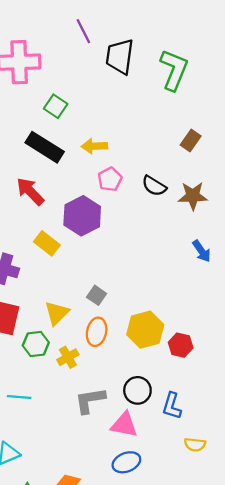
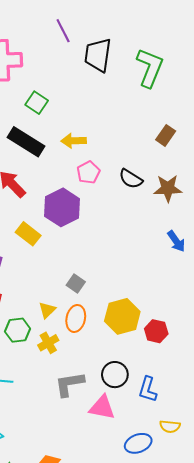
yellow triangle: (57, 313) -> (47, 310), moved, size x0.7
blue ellipse: (126, 462) -> (138, 443), moved

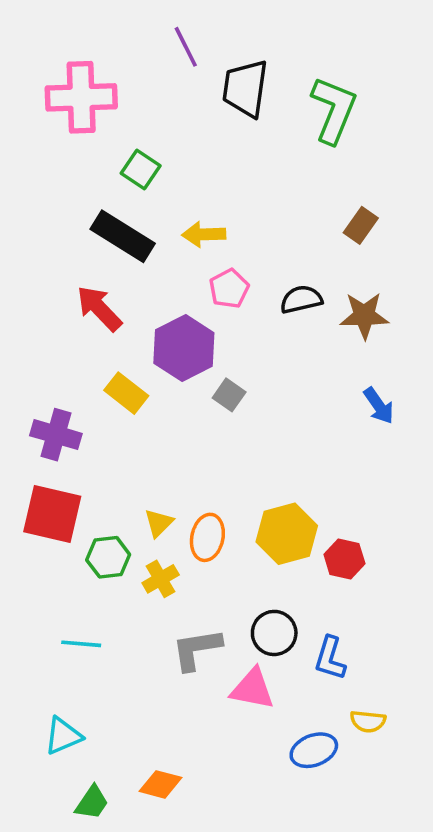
black semicircle: (131, 179) -> (301, 299), turned 135
gray square: (76, 284) -> (229, 395), moved

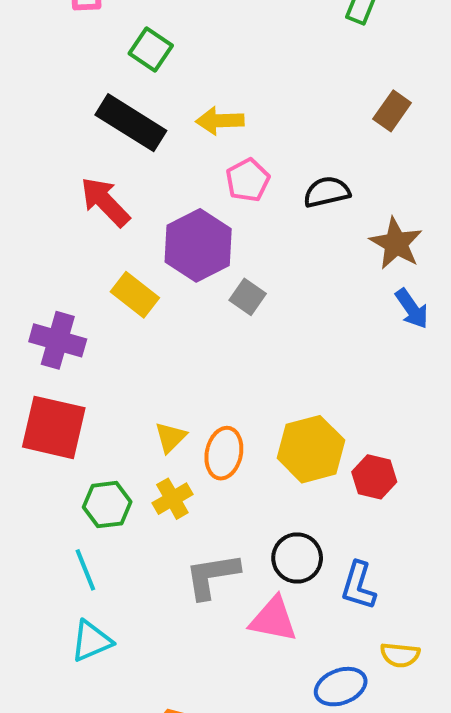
brown star: (364, 316) -> (396, 243), moved, turned 30
green hexagon: (108, 557) -> (107, 505), moved
cyan line: (81, 644) -> (85, 570), turned 63
cyan triangle: (63, 736) -> (91, 641), moved

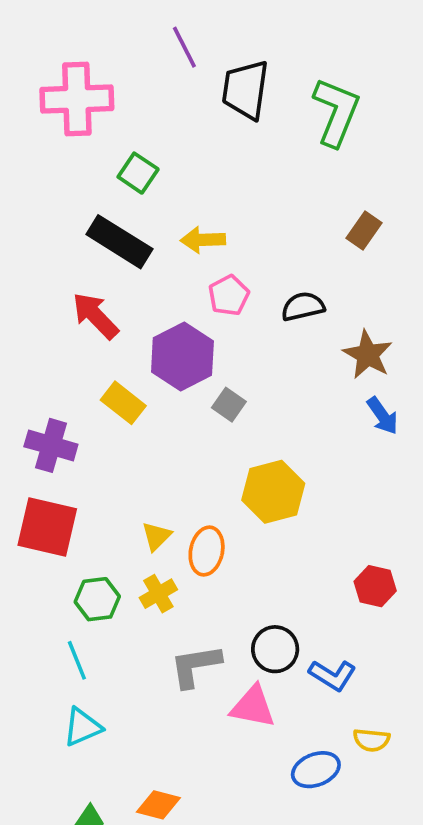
yellow hexagon: (311, 449) -> (273, 492), moved
red hexagon: (374, 477) -> (375, 586), moved
blue L-shape: (358, 586) -> (333, 675), turned -75

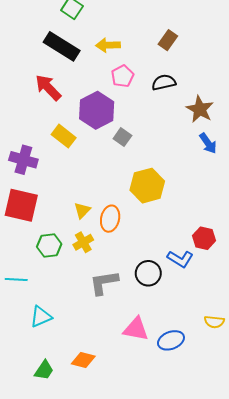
brown rectangle: (364, 231) -> (168, 40), moved
cyan line: (77, 660) -> (16, 279), moved, turned -65
blue L-shape: (333, 675) -> (180, 259), moved
pink triangle: (253, 707) -> (136, 329), moved
yellow semicircle: (371, 740) -> (214, 322), moved

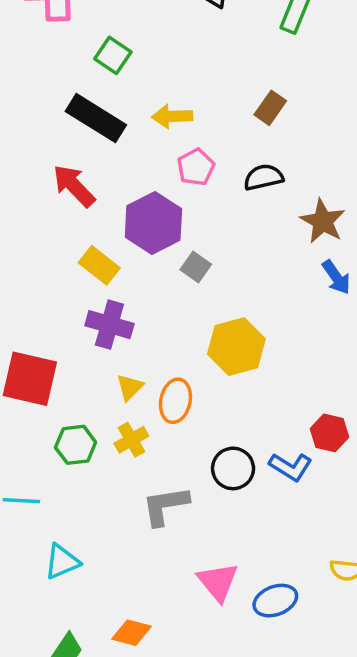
purple cross: (23, 160) -> (109, 325), moved
black circle: (148, 273) -> (233, 468), moved
pink triangle: (136, 329) -> (218, 582), turned 40

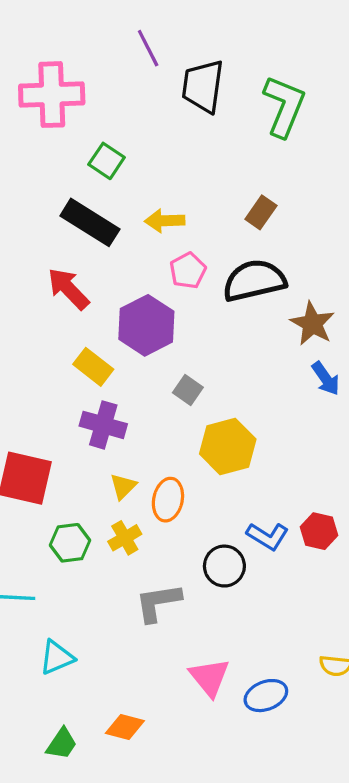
black semicircle: (263, 177) -> (254, 280), size x1.6
gray square: (196, 267) -> (188, 390), moved
blue L-shape: (291, 467) -> (268, 536), moved

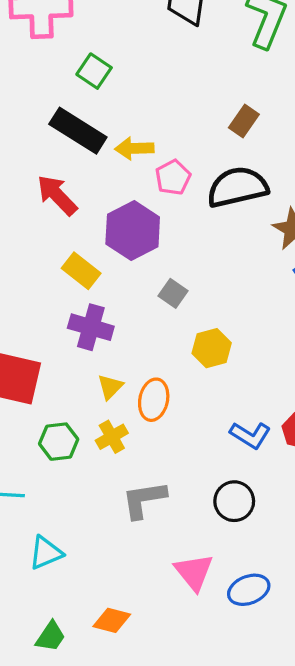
yellow arrow: (165, 221) -> (134, 148), moved
yellow hexagon: (228, 447) -> (212, 348), size x0.7
black circle: (224, 566) -> (234, 501), moved

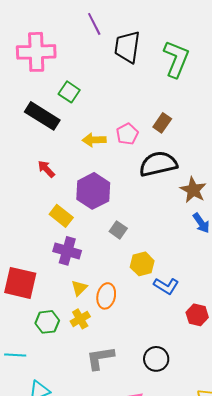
black rectangle: (78, 131) -> (42, 116), moved
pink pentagon: (173, 177) -> (127, 134), moved
red arrow: (57, 195) -> (46, 169), size x0.7
blue L-shape: (250, 435) -> (166, 286), moved

